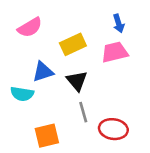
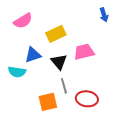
blue arrow: (119, 23) -> (104, 15), moved
pink trapezoid: (115, 52) -> (84, 52), moved
orange square: (47, 136) -> (48, 102), moved

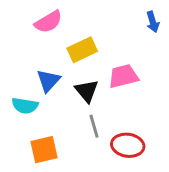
pink semicircle: (23, 21) -> (48, 22), moved
blue triangle: (33, 55) -> (48, 81), turned -30
orange square: (48, 102) -> (44, 150), moved

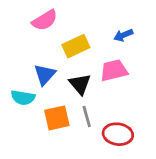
blue arrow: (153, 22) -> (123, 35), moved, turned 84
orange square: (44, 150) -> (57, 118), moved

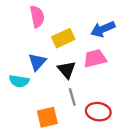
pink semicircle: (45, 20) -> (37, 17), turned -70
blue arrow: (123, 35) -> (103, 29), size x1.5
orange square: (57, 118) -> (47, 117), moved

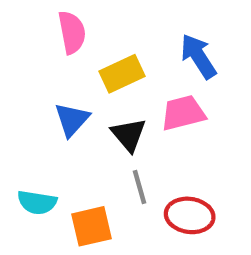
blue arrow: (103, 29) -> (198, 56), turned 80
cyan semicircle: (19, 81) -> (37, 202), moved

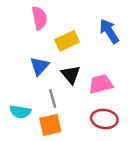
pink trapezoid: (183, 113) -> (101, 84), moved
gray line: (139, 187) -> (53, 99), moved

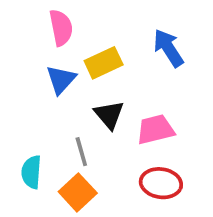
blue triangle: (39, 66) -> (61, 79), moved
cyan semicircle: (20, 112) -> (31, 172), turned 85
orange square: (50, 125) -> (78, 192), turned -30

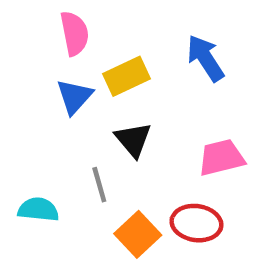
pink trapezoid: (155, 129) -> (221, 158), moved
cyan semicircle: (31, 172) -> (38, 210), turned 92
orange square: (78, 192) -> (138, 234), moved

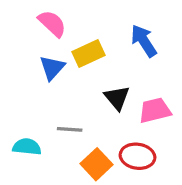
pink semicircle: (74, 33) -> (52, 23), turned -36
black triangle: (133, 140) -> (117, 98), moved
gray line: (99, 185) -> (70, 129), turned -70

